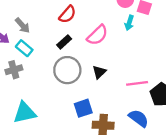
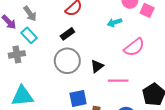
cyan arrow: (129, 23) -> (114, 23), moved, turned 48
pink semicircle: (97, 35) -> (134, 47), moved
pink line: (137, 83) -> (118, 81), moved

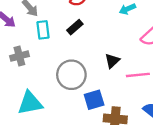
cyan rectangle: (29, 35) -> (43, 30), moved, turned 42
gray circle: (67, 61) -> (71, 75), moved

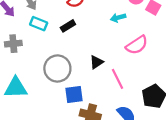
cyan rectangle: (43, 30) -> (39, 24), turned -70
pink line: (138, 75) -> (118, 79), turned 60

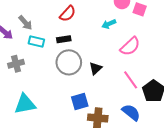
black rectangle: (68, 26) -> (64, 39), turned 32
gray circle: (57, 69) -> (69, 62), moved
pink line: (118, 79) -> (131, 80), moved

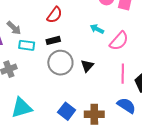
cyan arrow: (109, 24) -> (97, 29), moved, turned 56
pink line: (131, 80) -> (123, 74), turned 42
blue square: (80, 102) -> (67, 111), moved, turned -30

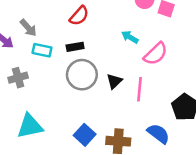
pink line: (123, 74) -> (139, 89), moved

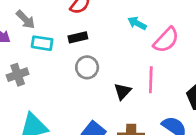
gray circle: (82, 75) -> (87, 67), size x0.7
black triangle: (114, 81) -> (123, 91), moved

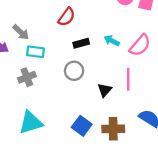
cyan arrow: (137, 23) -> (112, 41), moved
black rectangle: (78, 37) -> (81, 43), moved
gray cross: (18, 75) -> (27, 77), moved

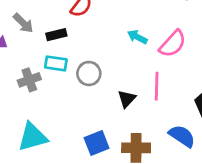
black rectangle: (81, 43) -> (56, 35), moved
cyan rectangle: (35, 52) -> (56, 63), moved
blue square: (82, 126) -> (97, 143), turned 30

